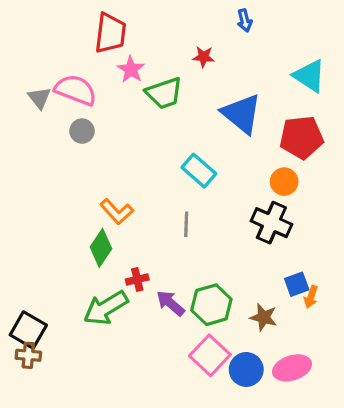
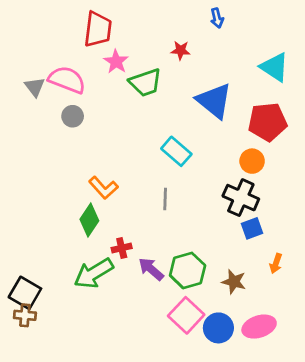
blue square: (297, 284) -> (252, 228), moved

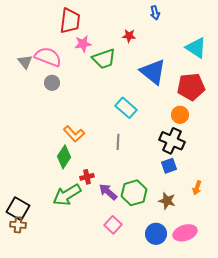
pink star: (116, 62) -> (83, 44), turned 30
blue square: (252, 228) -> (169, 166), moved
pink square: (186, 315) -> (113, 225), moved, size x0.7

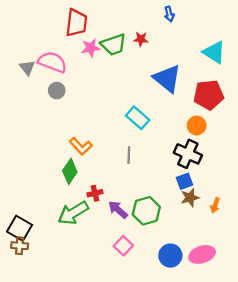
green trapezoid: (104, 59) -> (114, 45), moved
brown star: (167, 201) -> (190, 198), moved, turned -30

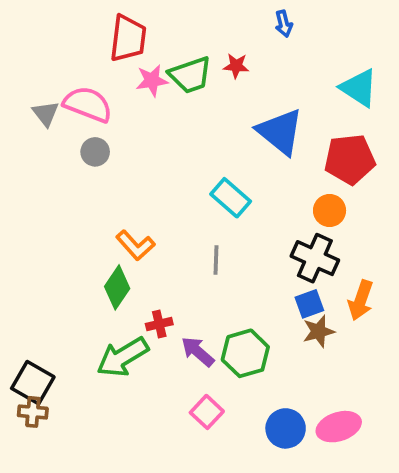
orange arrow: (215, 205) -> (361, 300), moved, size x1.5

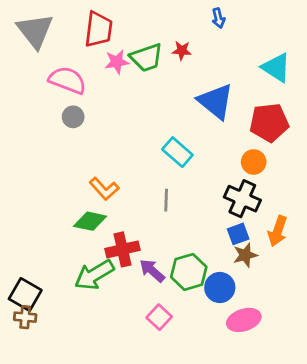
gray triangle: (46, 113) -> (35, 31), moved, size x1.8
green diamond: (117, 287) -> (90, 221), turned 68
red cross: (159, 324) -> (122, 249), size x1.6
pink ellipse: (339, 427) -> (244, 320), moved
blue circle: (286, 428) -> (220, 287), moved

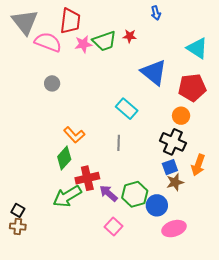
pink semicircle: (67, 80) -> (48, 42), moved
green diamond: (90, 221) -> (64, 158), turned -60
black square: (25, 295) -> (18, 210), size x0.6

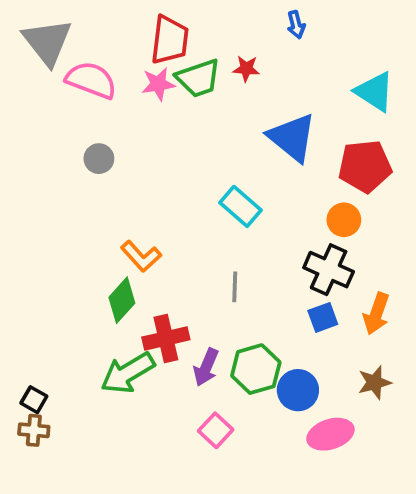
red trapezoid: (70, 21) -> (170, 40), moved
gray line: (119, 143) -> (235, 287), moved
brown star: (175, 182) -> (374, 382), moved
purple arrow: (108, 193) -> (206, 367), turned -108

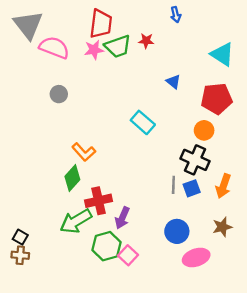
blue triangle: (292, 138) -> (173, 82), size x0.5
gray line: (235, 287) -> (173, 185), moved
green hexagon: (256, 369) -> (106, 246), moved

